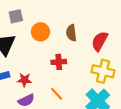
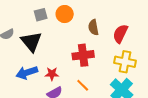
orange circle: (40, 32) -> (65, 14), moved
red cross: (59, 62) -> (83, 55), size x1.5

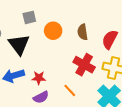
orange circle: (65, 14) -> (53, 31), moved
red cross: (83, 55) -> (84, 65), moved, turned 35

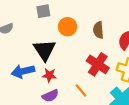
black triangle: (19, 44) -> (45, 50), moved

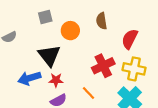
brown semicircle: (98, 30) -> (102, 21), moved
red cross: (98, 64) -> (103, 66), turned 35

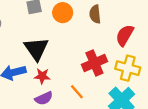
orange circle: (70, 31) -> (63, 13), moved

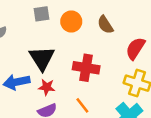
brown semicircle: (95, 14) -> (105, 25), turned -30
red cross: (94, 63) -> (86, 68), moved, turned 30

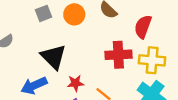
red cross: (86, 68) -> (118, 55), moved
red star: (47, 87) -> (75, 83), moved

